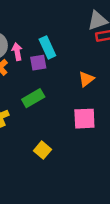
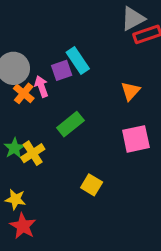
pink arrow: (17, 52) -> (41, 86), moved
purple square: (38, 63) -> (62, 70), moved

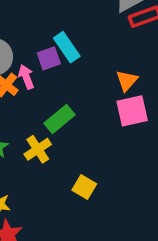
pink square: (136, 139) -> (132, 111), moved
yellow cross: (33, 153) -> (38, 149), moved

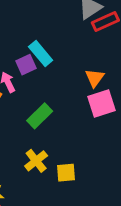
yellow cross: (38, 149) -> (36, 161), moved
yellow square: (84, 187) -> (66, 173), turned -30

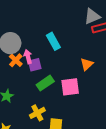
purple square: (26, 65) -> (35, 65), moved
pink square: (101, 104) -> (70, 87), moved

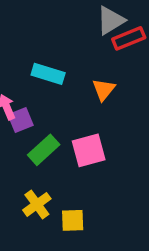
cyan rectangle: (53, 41) -> (48, 74), turned -36
orange triangle: (87, 64) -> (104, 90), moved

